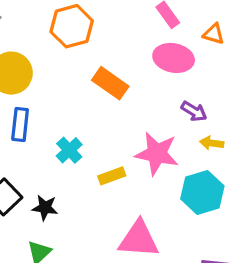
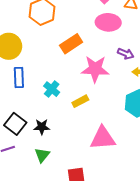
orange rectangle: (110, 83) -> (71, 44), turned -60
pink star: (157, 154) -> (95, 69), moved

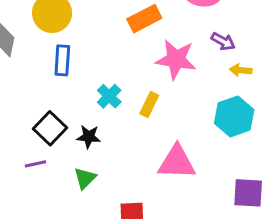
cyan cross: (52, 89) -> (109, 96), moved
yellow rectangle: (80, 101) -> (149, 105), turned -42

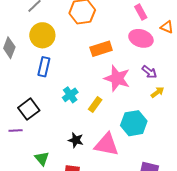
yellow arrow: (241, 70) -> (157, 92), turned 128
cyan hexagon: (234, 116) -> (134, 123), moved
black star: (89, 137) -> (76, 140), moved
green triangle: (85, 178) -> (42, 158), moved, turned -35

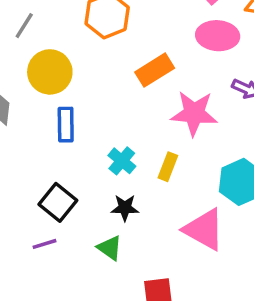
black star: (76, 140) -> (125, 208), moved
pink triangle: (106, 145) -> (204, 229), turned 32
green triangle: (42, 158) -> (110, 248), moved

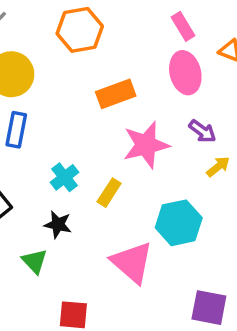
pink ellipse: (218, 36) -> (185, 73), turned 60
pink star: (194, 113) -> (146, 145), turned -30

